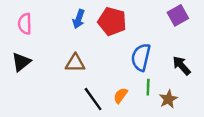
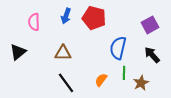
purple square: (178, 15) -> (150, 25), moved
pink semicircle: (25, 24) -> (34, 22), moved
black line: (93, 99) -> (66, 83), moved

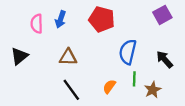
blue arrow: (66, 16) -> (61, 19), moved
purple square: (150, 25) -> (162, 15), moved

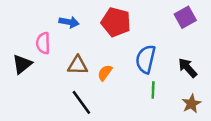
blue arrow: (61, 19) -> (69, 22), turned -98
pink semicircle: (37, 24) -> (43, 43), moved
orange semicircle: (109, 87) -> (105, 73), moved
brown star: (153, 90) -> (191, 104), moved

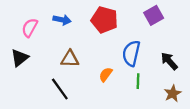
purple square: (185, 17) -> (154, 15), moved
pink semicircle: (43, 43) -> (30, 28), moved, turned 30
orange semicircle: (105, 73) -> (106, 75), moved
black line: (81, 102) -> (60, 89), moved

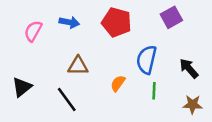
black triangle: (20, 58) -> (22, 87), moved
brown star: (173, 93) -> (193, 104), turned 30

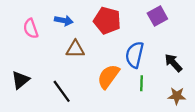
pink semicircle: (33, 31) -> (31, 29), turned -48
brown triangle: (78, 66) -> (75, 49), moved
orange semicircle: (118, 83) -> (108, 76), size x1.6

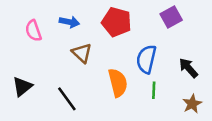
brown triangle: (75, 49) -> (82, 53), turned 42
orange semicircle: (108, 76) -> (118, 83), turned 130
brown star: (177, 96) -> (192, 104), turned -30

